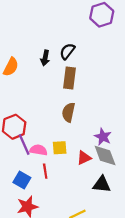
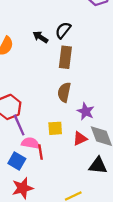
black arrow: (45, 58) -> (41, 37), turned 112
purple star: (103, 137) -> (86, 111), moved
pink semicircle: (39, 150) -> (30, 143), moved

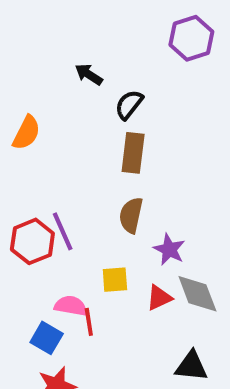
black arrow: (41, 37) -> (89, 74), moved
purple line: (19, 125) -> (63, 231), moved
black triangle: (98, 166) -> (191, 366), moved

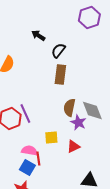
brown semicircle: (131, 215) -> (69, 108), moved
gray diamond: (197, 294) -> (92, 110), moved
blue square: (47, 338) -> (27, 168), moved

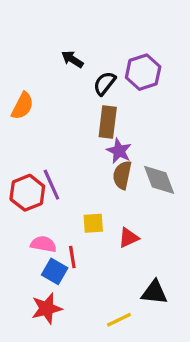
purple hexagon: (89, 18) -> (143, 72), moved
purple star: (78, 122) -> (119, 151), moved
pink semicircle: (29, 150) -> (43, 244), moved

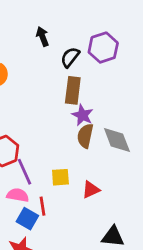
black arrow: (72, 59) -> (43, 37), turned 36
purple line: (51, 185) -> (25, 172), moved

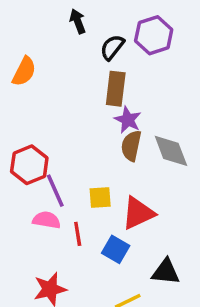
red triangle: (91, 190) -> (138, 213), size x1.5
blue square: (27, 219) -> (116, 249), moved

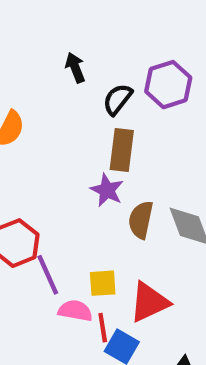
purple star: (128, 120) -> (107, 190), moved
pink semicircle: (47, 220) -> (75, 311), moved
red line: (78, 234) -> (103, 328), moved

